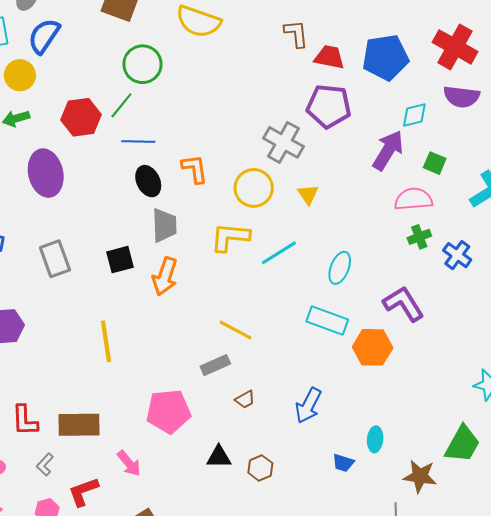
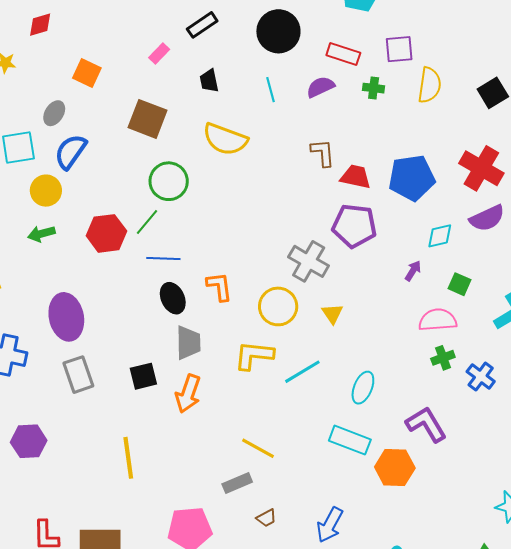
purple semicircle: (461, 97) -> (487, 218), turned -33
purple arrow: (388, 150) -> (413, 271), size x0.5
purple ellipse: (46, 173) -> (66, 317), moved

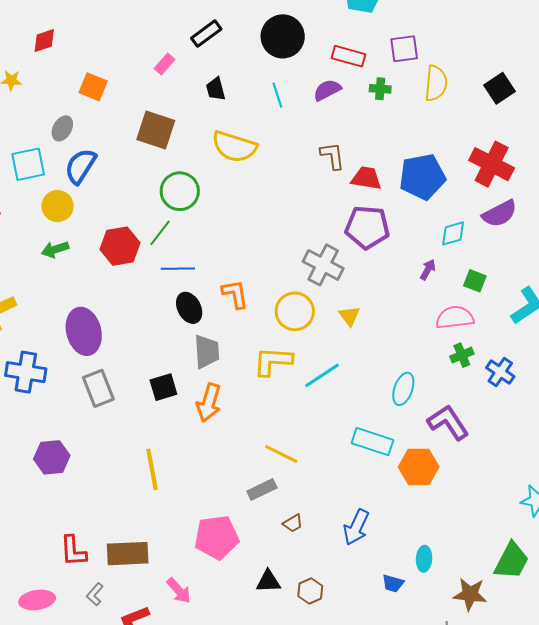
cyan ellipse: (363, 388) -> (403, 389), moved

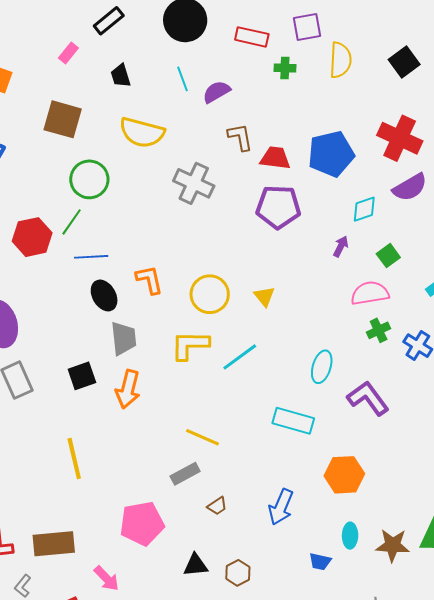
purple semicircle: (327, 90) -> (216, 92), moved
gray cross: (323, 265) -> (194, 183), moved
green square: (475, 281) -> (388, 256), turned 35
orange hexagon: (419, 467) -> (344, 475), moved
brown star: (470, 594) -> (393, 545), moved

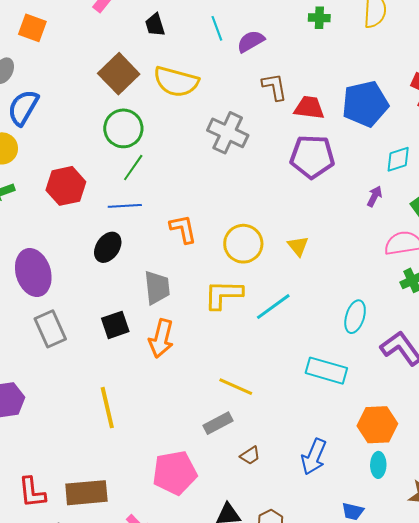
brown square: (63, 119) -> (119, 74), moved, turned 30
green line: (72, 222) -> (133, 168), moved
black ellipse: (104, 295) -> (108, 247), moved, turned 64
cyan ellipse: (350, 536) -> (378, 465), moved

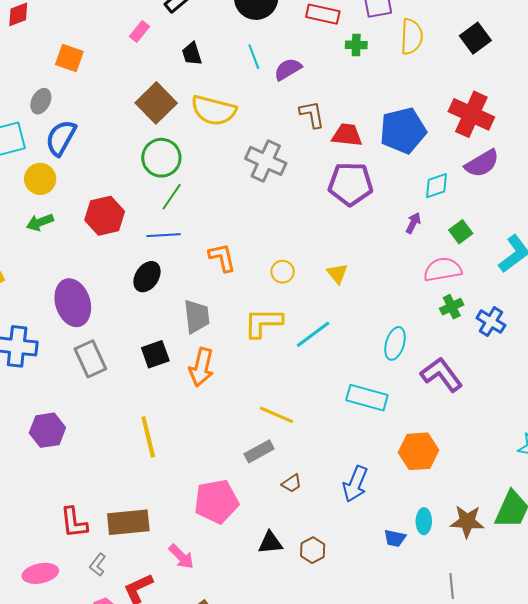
yellow circle: (243, 244) -> (283, 272), size x0.6
cyan ellipse: (378, 465) -> (424, 521), moved

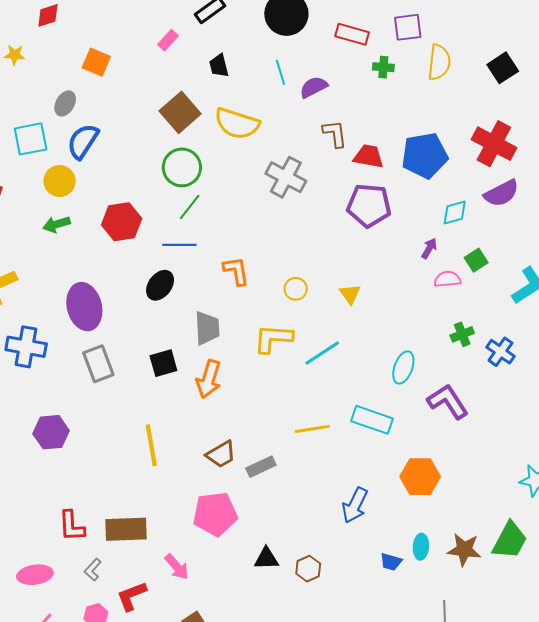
pink semicircle: (443, 269) -> (447, 279), moved, size x0.7
yellow line: (276, 415) -> (312, 429), moved, turned -36
brown trapezoid: (292, 483) -> (221, 454), moved, size x1.5

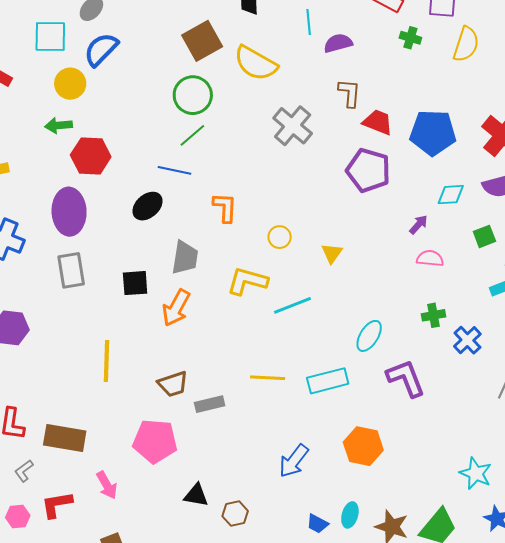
red hexagon: (122, 222) -> (91, 156), moved
green square: (476, 260) -> (484, 236), moved
cyan rectangle: (372, 420) -> (328, 381), turned -45

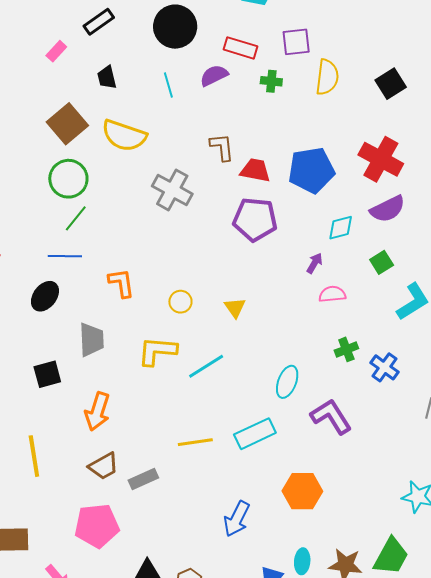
purple semicircle: (338, 43) -> (214, 75), moved
orange arrow: (176, 308) -> (97, 411), moved

